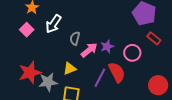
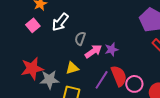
pink circle: (132, 53) -> (134, 84), moved

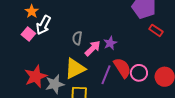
white arrow: (60, 22) -> (43, 25), moved
yellow triangle: (72, 68) -> (75, 69), size x1.6

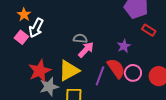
gray semicircle: (77, 38) -> (80, 38), moved, turned 88
purple star: (110, 43) -> (124, 46), moved
red star: (36, 76) -> (40, 71), moved

